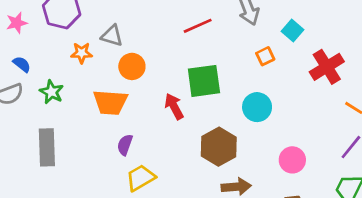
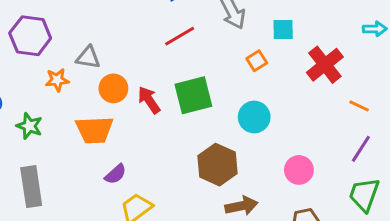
cyan square: (293, 30) -> (283, 30), turned -35
red arrow: (174, 106) -> (149, 100), moved
purple semicircle: (125, 145) -> (115, 174), turned -145

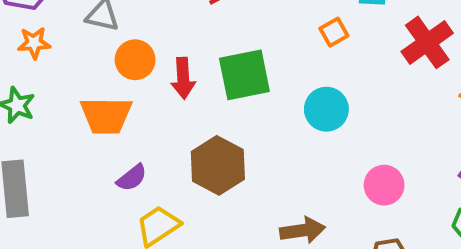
orange star: (57, 80) -> (34, 43), moved
red arrow: (149, 100) -> (183, 78), turned -152
brown hexagon: (218, 165) -> (218, 165), moved

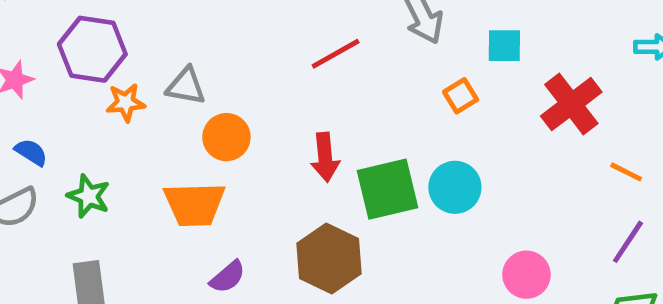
orange star: (34, 43) -> (126, 102), moved
green square: (244, 75) -> (387, 189), moved
red arrow: (183, 78) -> (325, 157), moved

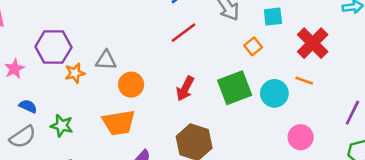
red arrow: (325, 157) -> (185, 89), turned 40
orange line: (626, 172) -> (304, 81), moved
cyan circle: (455, 187) -> (274, 93), moved
green square: (387, 189) -> (235, 88), moved

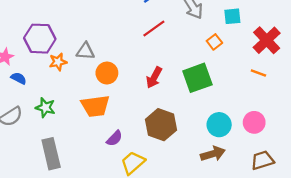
cyan circle: (274, 93) -> (219, 125), moved
blue semicircle: (28, 106) -> (19, 78), moved

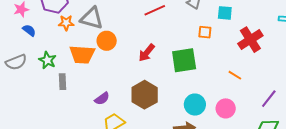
orange square: (214, 42) -> (205, 32), turned 32
gray triangle: (85, 51) -> (92, 18), size x1.4
orange line: (258, 73) -> (235, 75), moved
orange trapezoid: (95, 106) -> (82, 54), moved
gray rectangle: (51, 154) -> (62, 82), moved, size x0.6

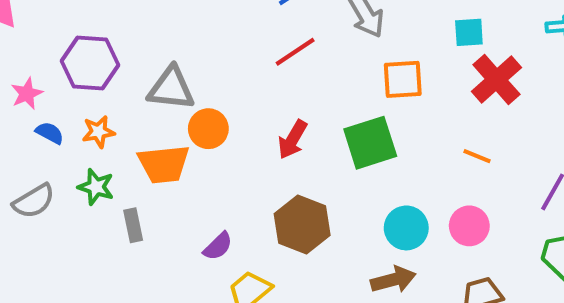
cyan square: (225, 13) -> (469, 32), moved
orange star: (66, 23) -> (99, 132), moved
orange square: (205, 32) -> (403, 79), size x1.5

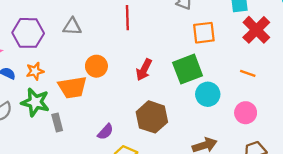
red line: (295, 52) -> (127, 18), moved, turned -55
gray triangle: (171, 88) -> (72, 27), moved, size x0.7
green star: (96, 187) -> (35, 102), size x1.4
cyan circle: (406, 228) -> (208, 94), moved

